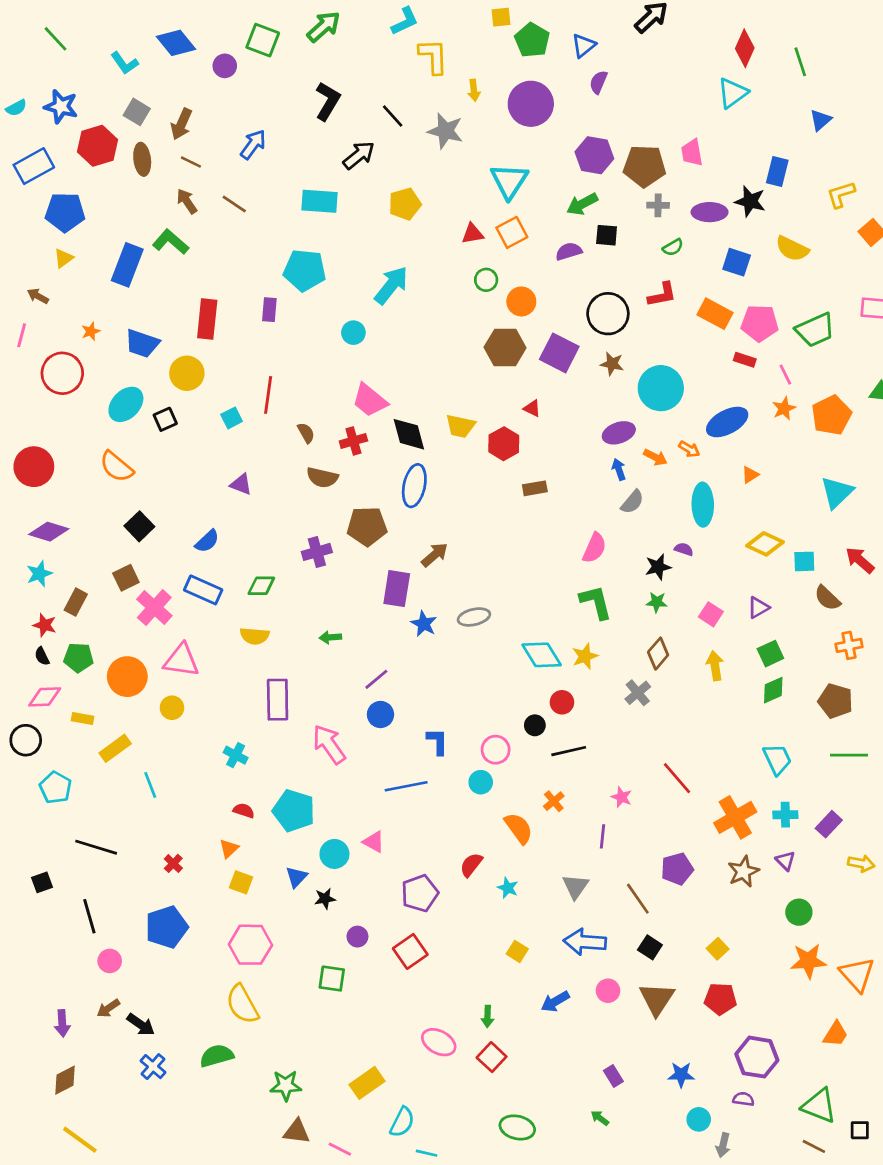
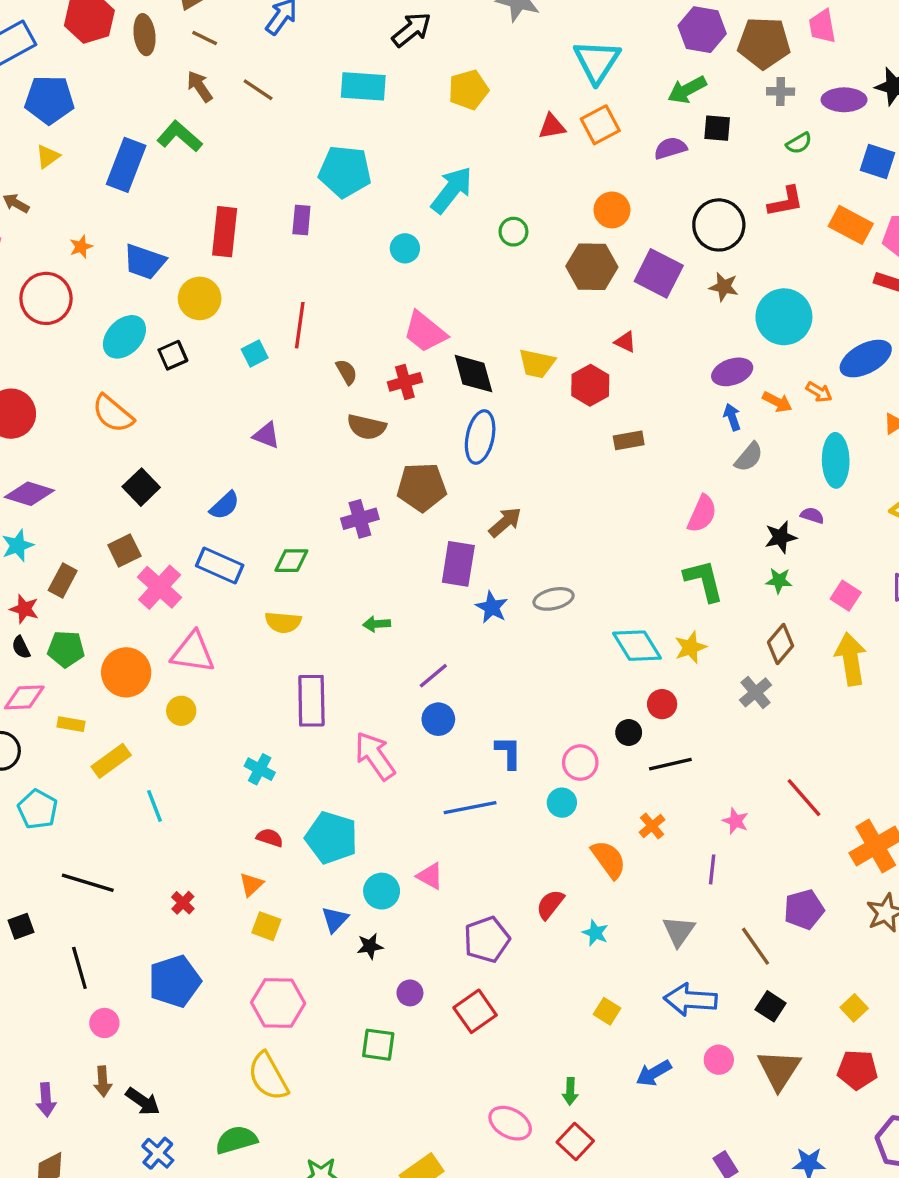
green circle: (486, 280) -> (513, 232), moved
yellow arrow: (715, 666) -> (851, 659), size x1.4
brown arrow: (108, 1008) -> (103, 1081), turned -60

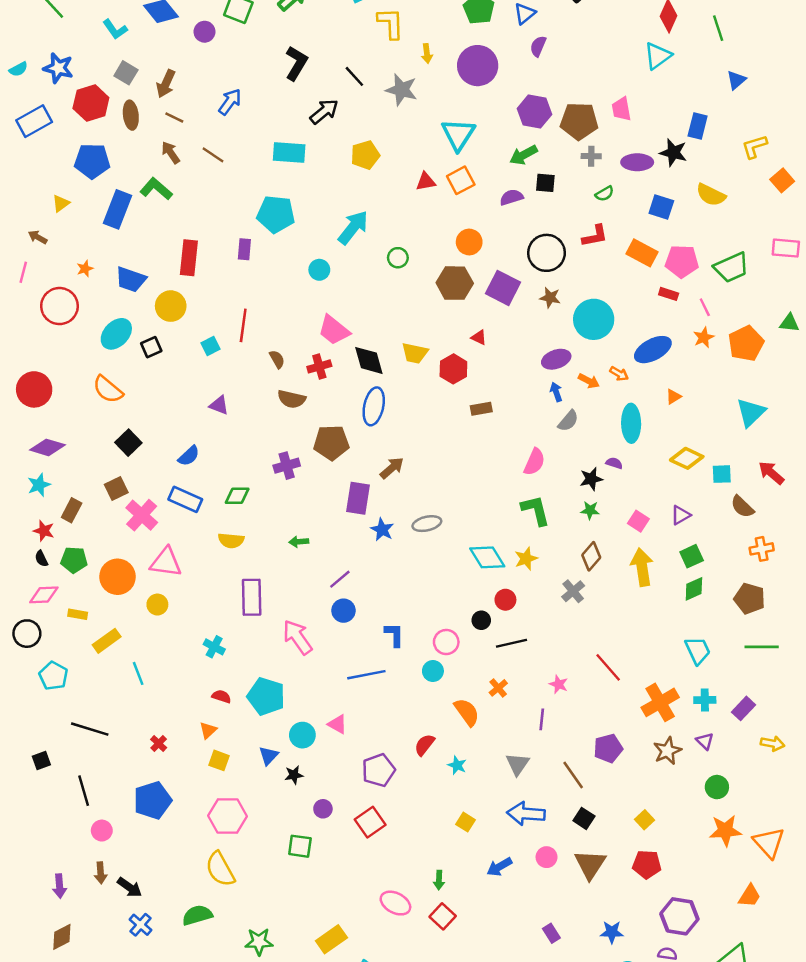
blue pentagon: (49, 100) -> (92, 161), moved

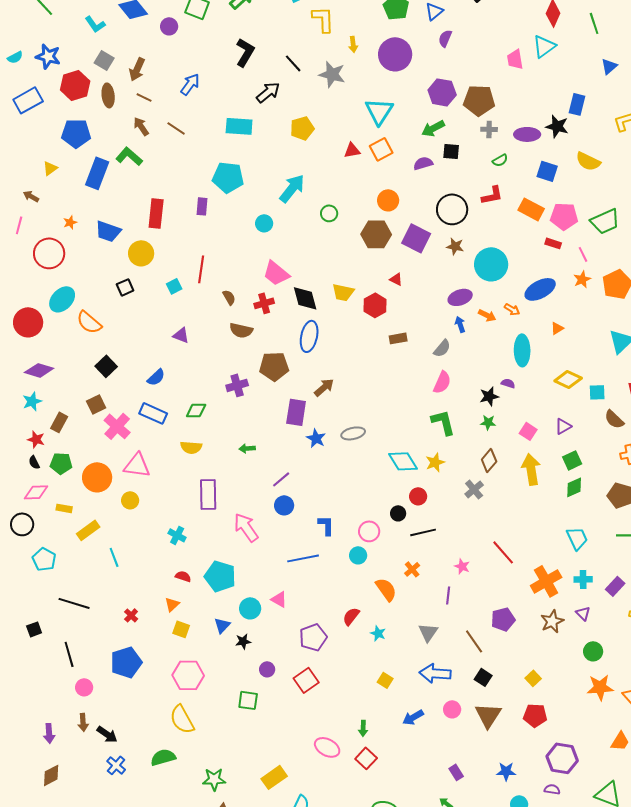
pink trapezoid: (621, 109) -> (515, 59), moved
cyan ellipse: (116, 334) -> (62, 299), moved
gray semicircle: (568, 421) -> (442, 348), moved

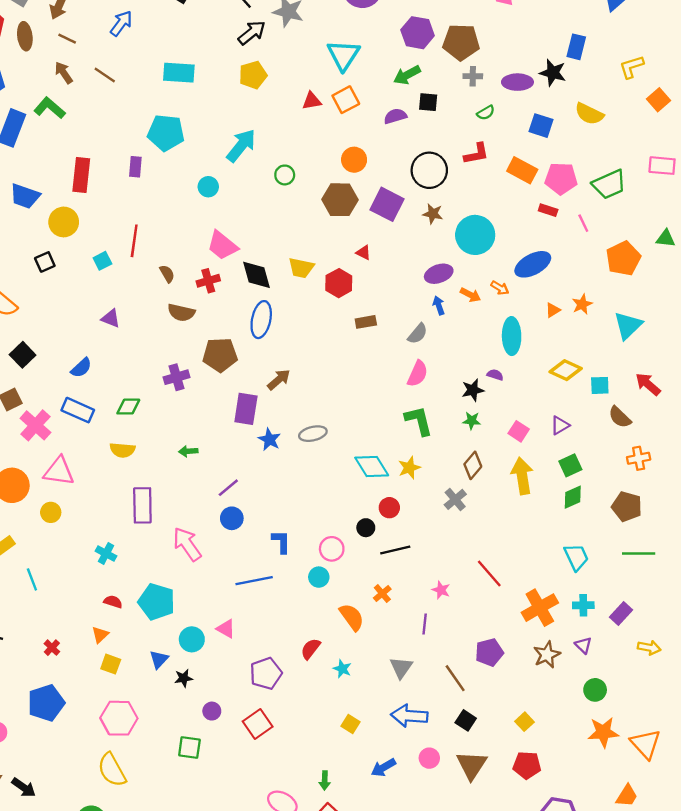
black arrow: (268, 92) -> (252, 33), moved
orange star: (582, 279) -> (582, 304), moved

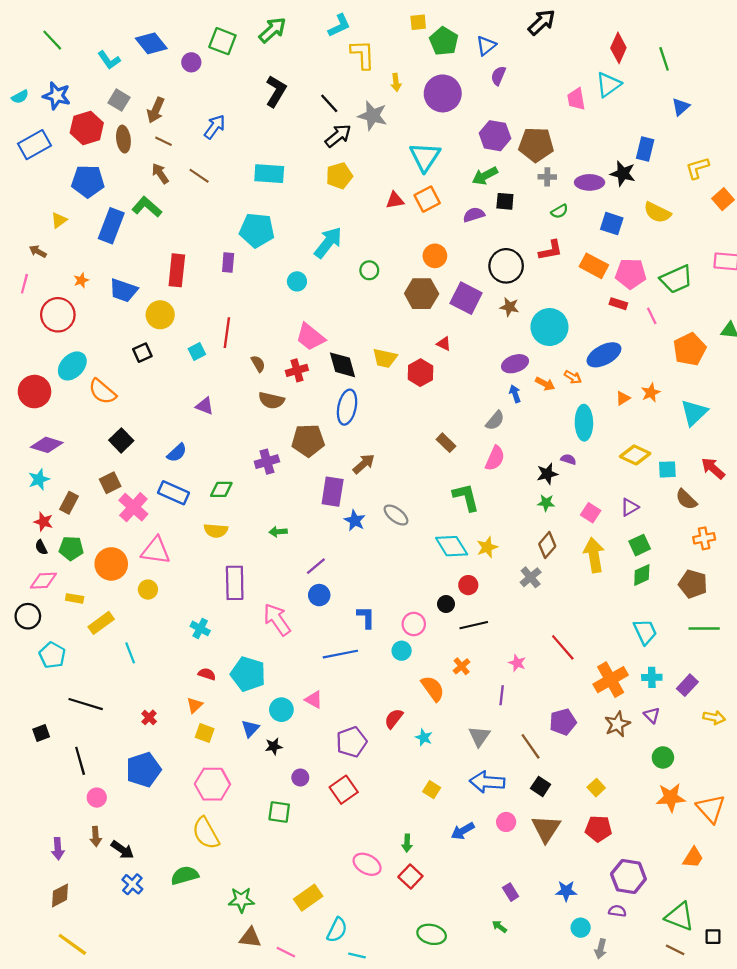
brown rectangle: (366, 322) -> (446, 443), moved, turned 54
green L-shape: (419, 421) -> (466, 497), moved
gray ellipse: (313, 434) -> (396, 515), turned 50

